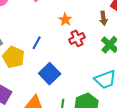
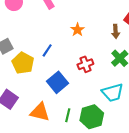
red cross: (77, 38) -> (85, 64), moved

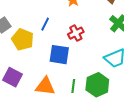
red cross: (85, 64) -> (76, 33), moved
blue square: (57, 82) -> (59, 55), turned -35

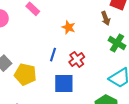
blue line: (45, 24) -> (53, 55), moved

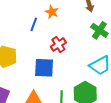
blue line: (53, 55) -> (34, 24), moved

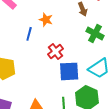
blue square: (44, 68) -> (69, 71), moved

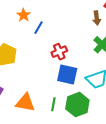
orange star: (46, 20) -> (24, 15), moved

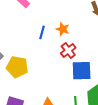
orange star: (24, 15) -> (63, 29), moved

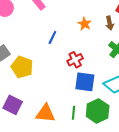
orange star: (63, 29) -> (85, 24), moved

